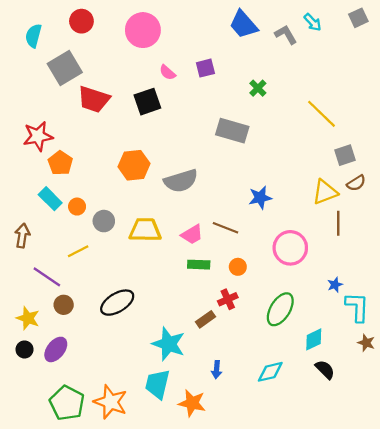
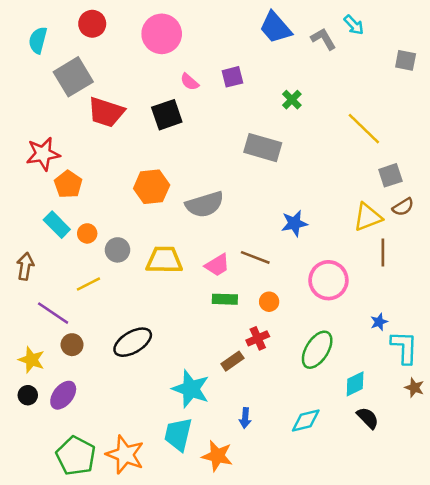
gray square: (358, 18) -> (406, 60), moved, turned 36

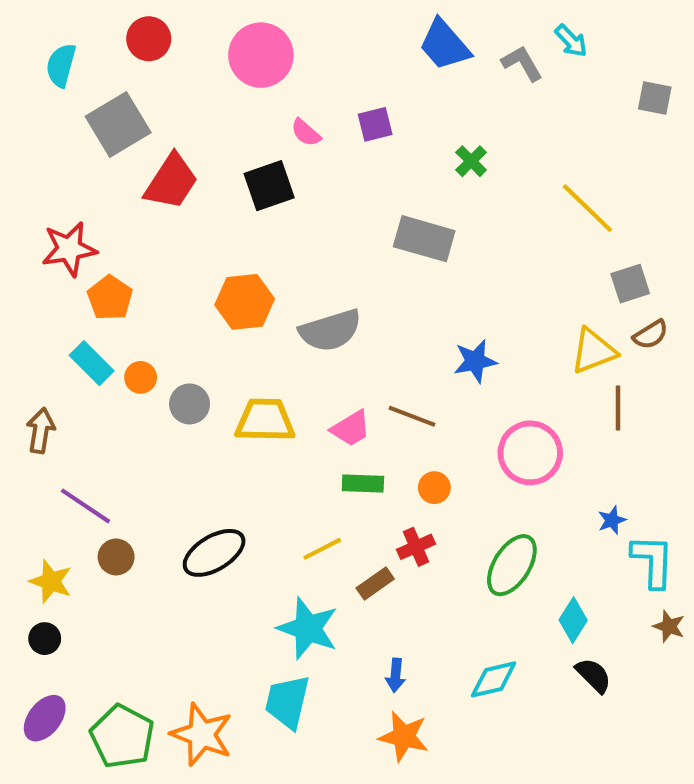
red trapezoid: (106, 112) -> (171, 182), turned -75
yellow line: (88, 284) -> (322, 549), moved
cyan diamond: (355, 384) -> (573, 620), turned -32
purple ellipse: (63, 395) -> (45, 718), moved
orange star: (217, 456) -> (404, 737), moved

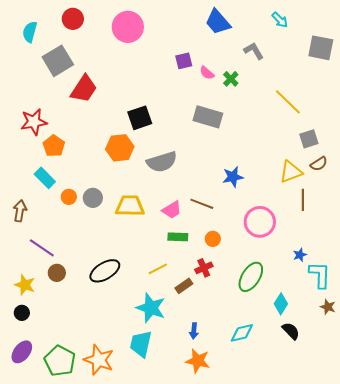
gray L-shape: (522, 63) -> (254, 51), moved
gray square: (655, 98) -> (321, 48), size x1.5
pink semicircle: (306, 133) -> (207, 73), moved
black square: (269, 186) -> (140, 118), moved
orange circle: (141, 377) -> (69, 197), moved

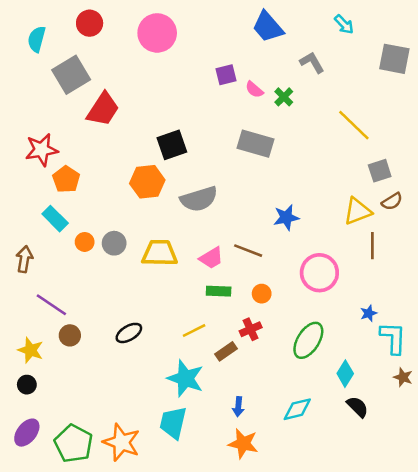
black ellipse: (105, 271) -> (129, 333), size x0.7

